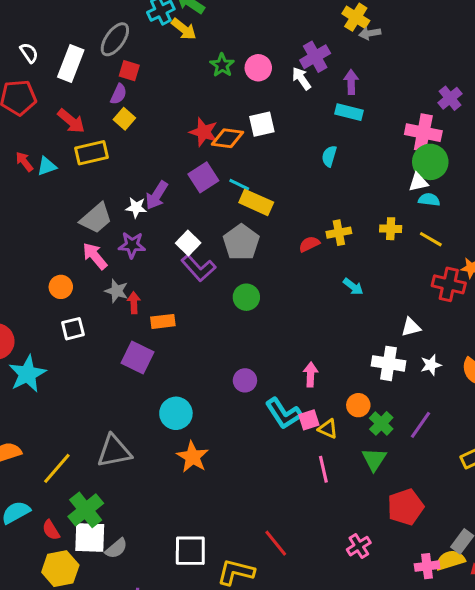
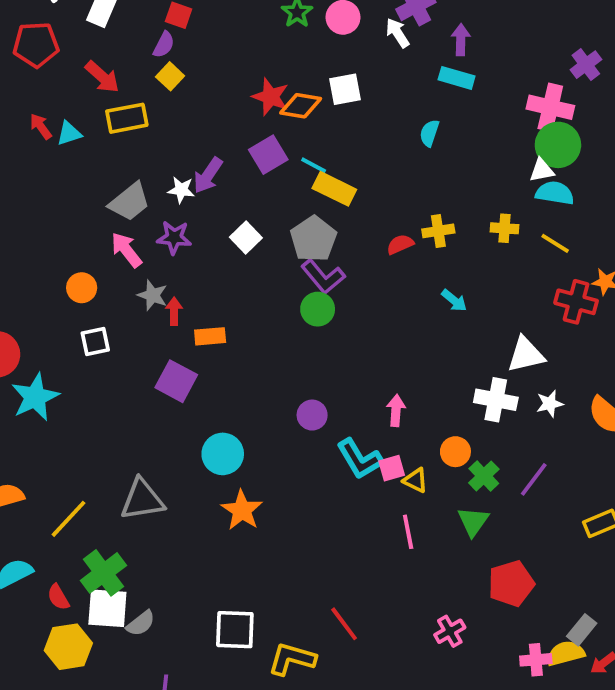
cyan semicircle: (429, 200) -> (555, 193), size x1.4
purple L-shape: (198, 268) -> (323, 277), moved
white triangle: (411, 327) -> (526, 355), size x1.5

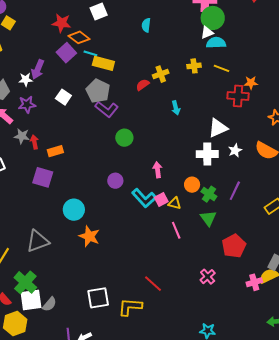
orange diamond: (301, 106) -> (79, 37), moved, turned 40
cyan arrow: (454, 300) -> (176, 108), turned 48
green circle: (318, 309) -> (124, 138), moved

